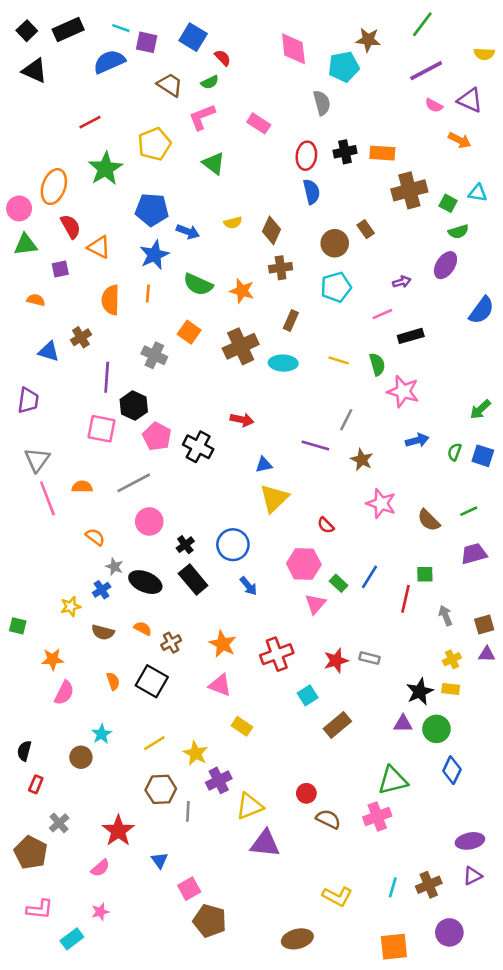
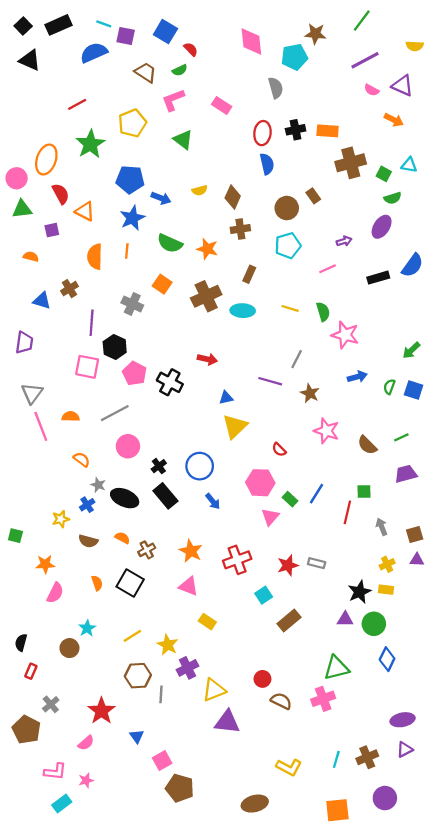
black rectangle: (411, 336) -> (378, 278), moved
pink L-shape: (40, 909) -> (55, 772), moved

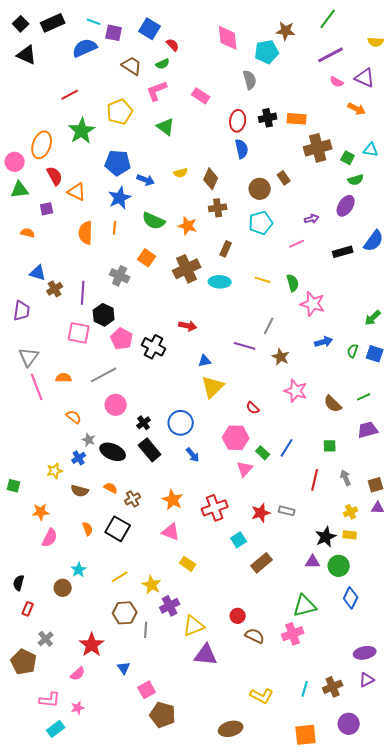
brown cross: (69, 289) -> (55, 289), moved
red line: (347, 512) -> (315, 480), moved

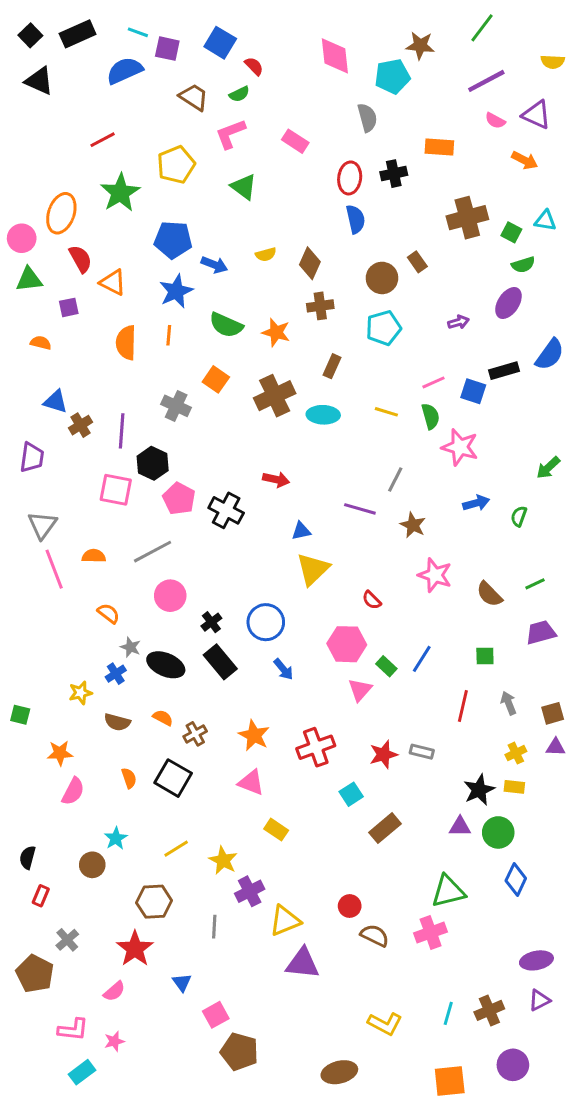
orange rectangle: (297, 119) -> (439, 147), moved
pink line: (297, 244) -> (433, 382), moved
blue square: (375, 354) -> (473, 391), moved
brown hexagon: (125, 613) -> (154, 902), moved

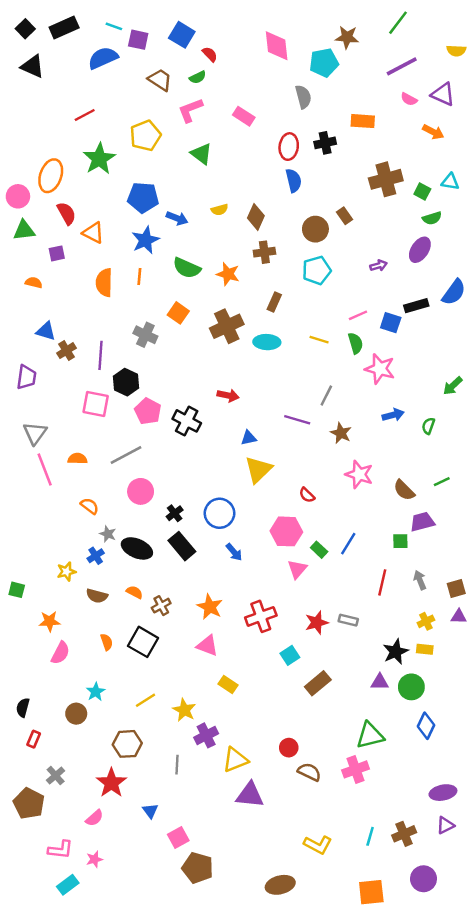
purple trapezoid: (541, 632) -> (422, 522), moved

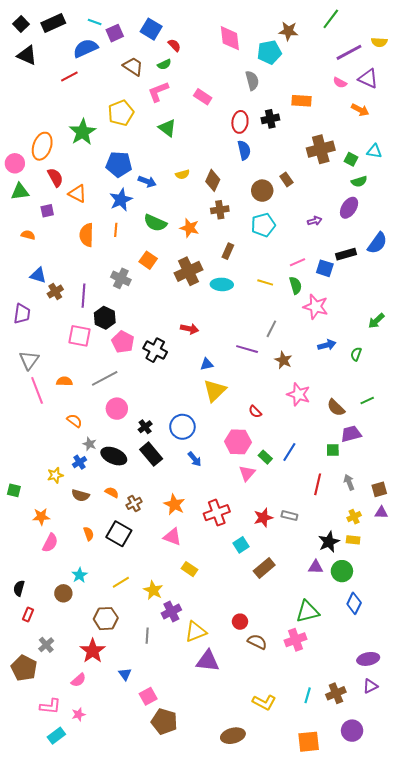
purple square: (138, 40) -> (115, 33), turned -36
purple line: (402, 66) -> (349, 52), moved
red line: (85, 115) -> (69, 77), moved

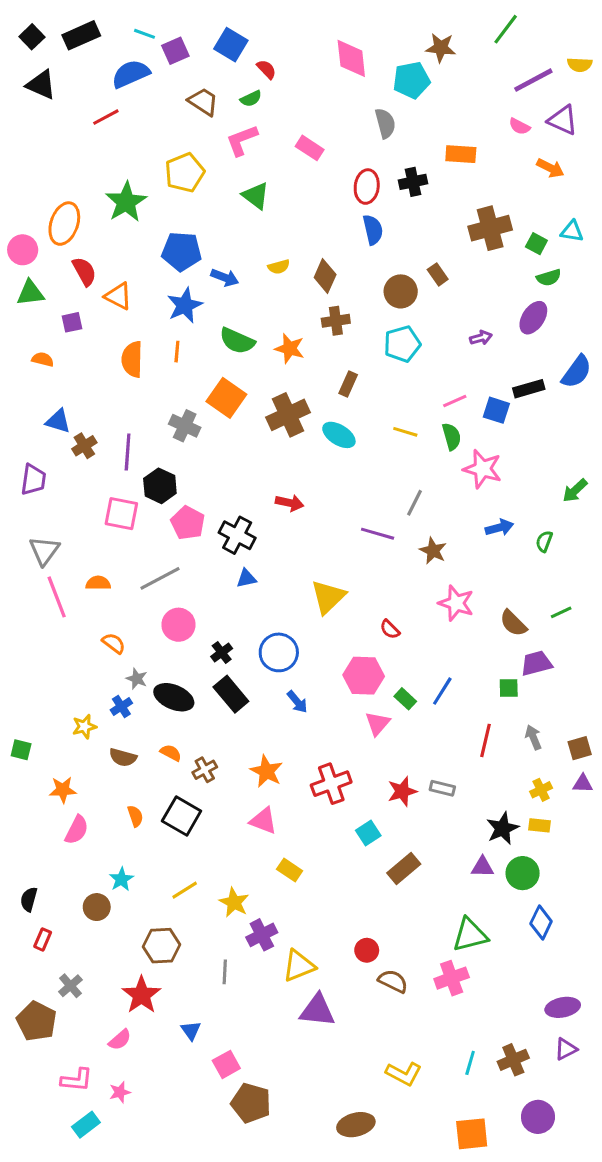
orange square: (148, 260) -> (226, 398), size x1.4
cyan ellipse: (222, 284) -> (339, 435), turned 30
blue triangle: (207, 364) -> (246, 578), moved

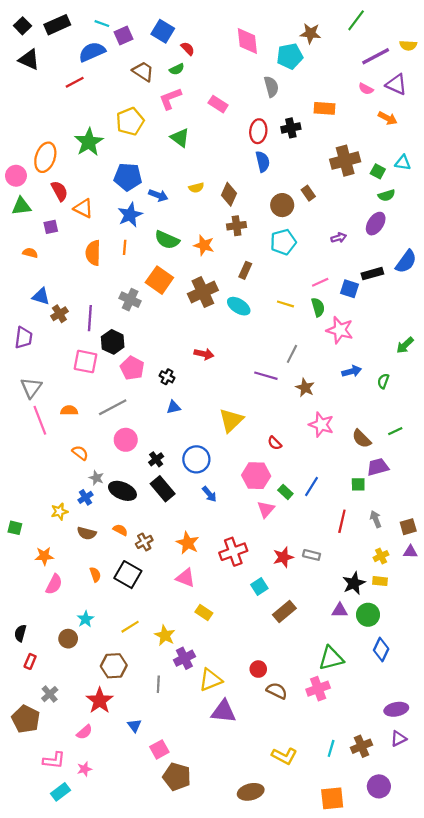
black cross: (237, 535) -> (167, 377), size x0.6

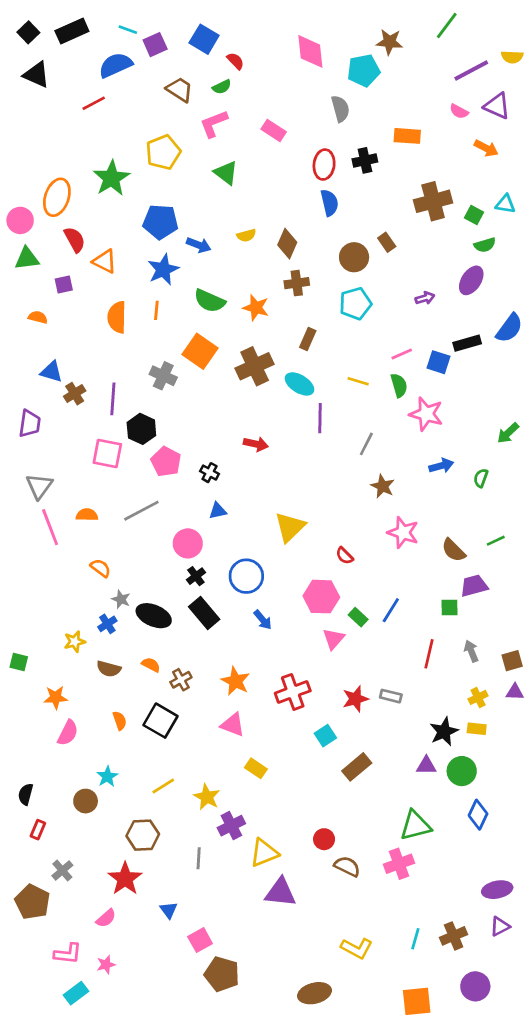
purple line: (266, 376) -> (320, 418), moved, turned 75
pink circle: (126, 440) -> (188, 543), moved

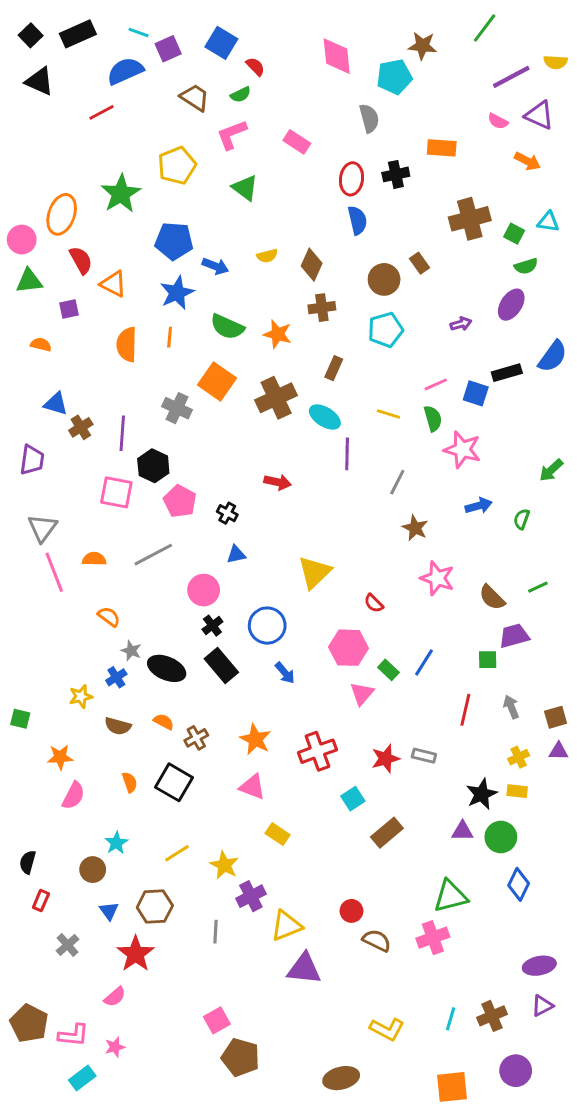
brown pentagon: (32, 902) -> (29, 1023), moved
blue triangle: (169, 910) -> (109, 911), moved

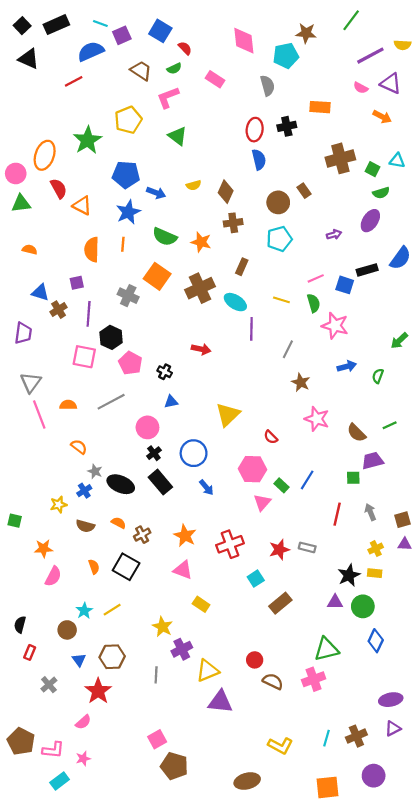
pink rectangle: (297, 142) -> (215, 79), moved
purple square: (69, 309) -> (77, 283), moved
yellow line: (177, 853) -> (112, 610), moved

